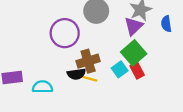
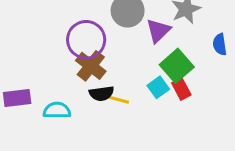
blue semicircle: (166, 24) -> (220, 44), moved
purple triangle: (134, 26) -> (158, 31), moved
brown cross: (88, 61) -> (91, 66), moved, turned -35

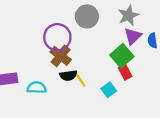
purple triangle: (158, 31) -> (133, 36), moved
cyan square: (158, 87) -> (109, 90), moved
yellow line: (118, 100) -> (80, 80), turned 40

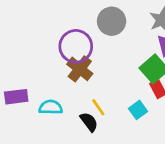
black semicircle: (68, 76) -> (89, 122), moved, turned -119
yellow line: (80, 80) -> (98, 107), moved

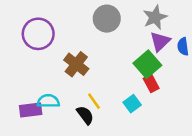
purple circle: (76, 46) -> (38, 34), moved
purple rectangle: (16, 97) -> (31, 110), moved

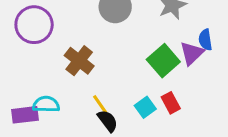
purple triangle: (160, 41) -> (192, 53), moved
red rectangle: (151, 83) -> (171, 103), moved
black semicircle: (85, 115) -> (108, 121), moved

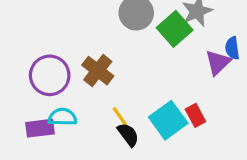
purple circle: (34, 25) -> (50, 75), moved
green square: (163, 61) -> (175, 29), moved
cyan square: (145, 107) -> (168, 120), size x1.6

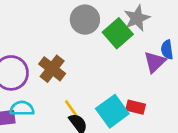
red rectangle: (195, 115) -> (136, 107), turned -48

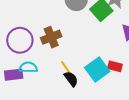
brown cross: (52, 69) -> (51, 37), turned 30

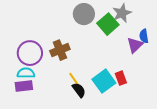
red rectangle: (115, 66) -> (121, 78), turned 56
cyan semicircle: (28, 67) -> (26, 73), moved

